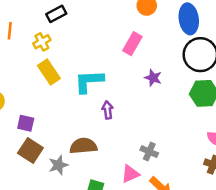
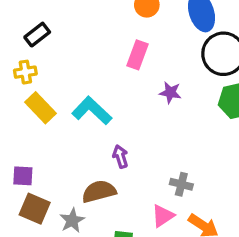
yellow cross: (42, 42) -> (25, 72), turned 30
cyan L-shape: (89, 81) -> (92, 111), turned 56
purple arrow: (108, 110) -> (120, 157), moved

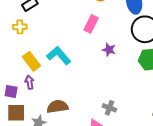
yellow rectangle: (41, 108) -> (31, 61), moved
purple arrow: (120, 157) -> (29, 82), moved
brown square: (35, 209) -> (16, 113), turned -30

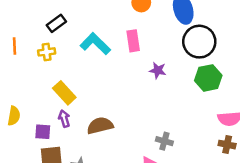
pink rectangle: (91, 24) -> (133, 41), turned -30
cyan L-shape: (59, 56) -> (95, 44), moved
brown semicircle: (57, 107) -> (100, 126), moved

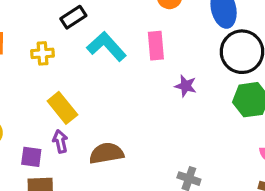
black rectangle: (56, 23) -> (73, 17), moved

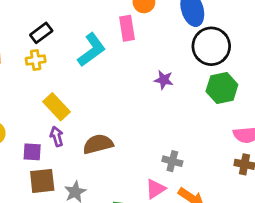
black rectangle: (73, 17) -> (41, 33), moved
cyan L-shape: (106, 46) -> (92, 50), turned 100
pink rectangle: (156, 46) -> (127, 28), moved

